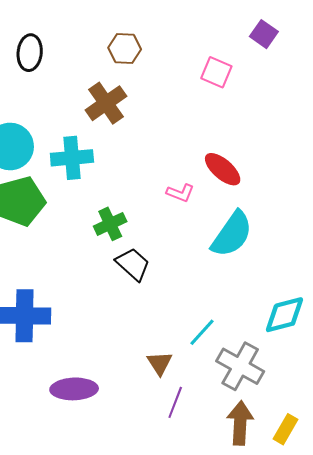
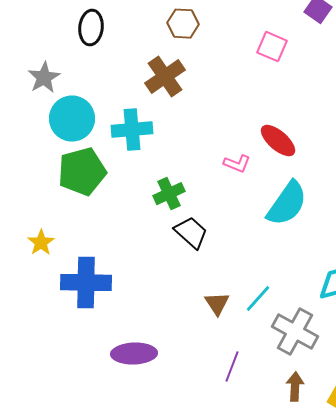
brown triangle: (160, 363) -> (217, 304), moved
brown arrow: (240, 423) -> (295, 387), size x0.7

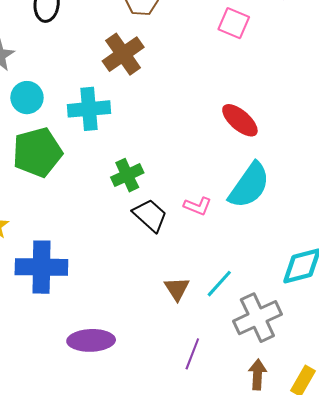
cyan circle: (72, 119) -> (27, 98), size x0.7
pink L-shape: (237, 164) -> (198, 206), moved
gray cross: (295, 332) -> (257, 318), turned 36

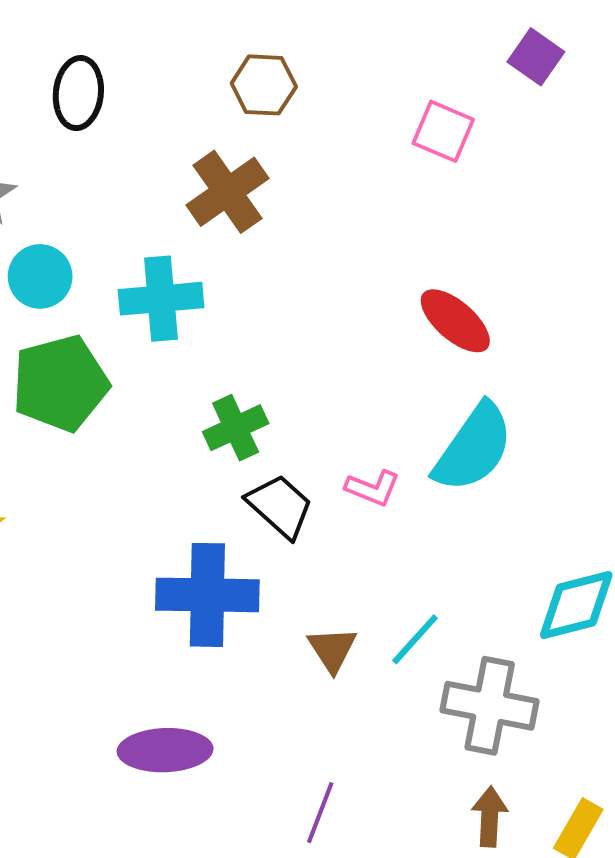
blue cross: (41, 267) -> (207, 595), moved
gray cross: (257, 318) -> (490, 706), turned 36
purple line: (192, 354) -> (320, 813), moved

